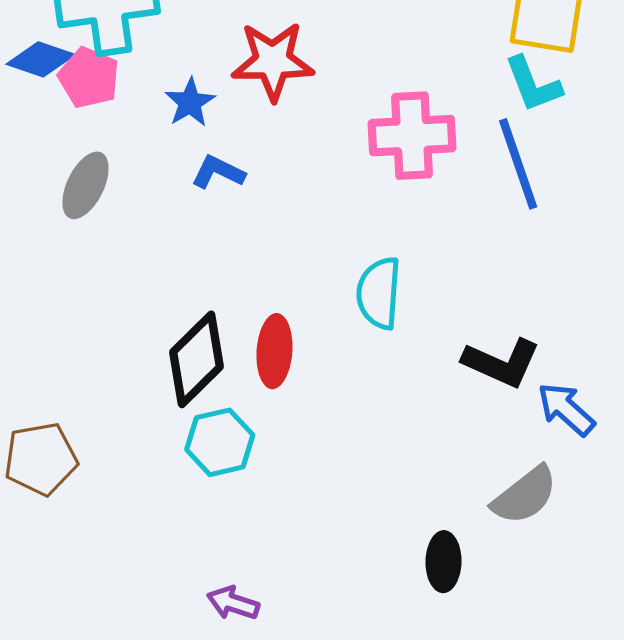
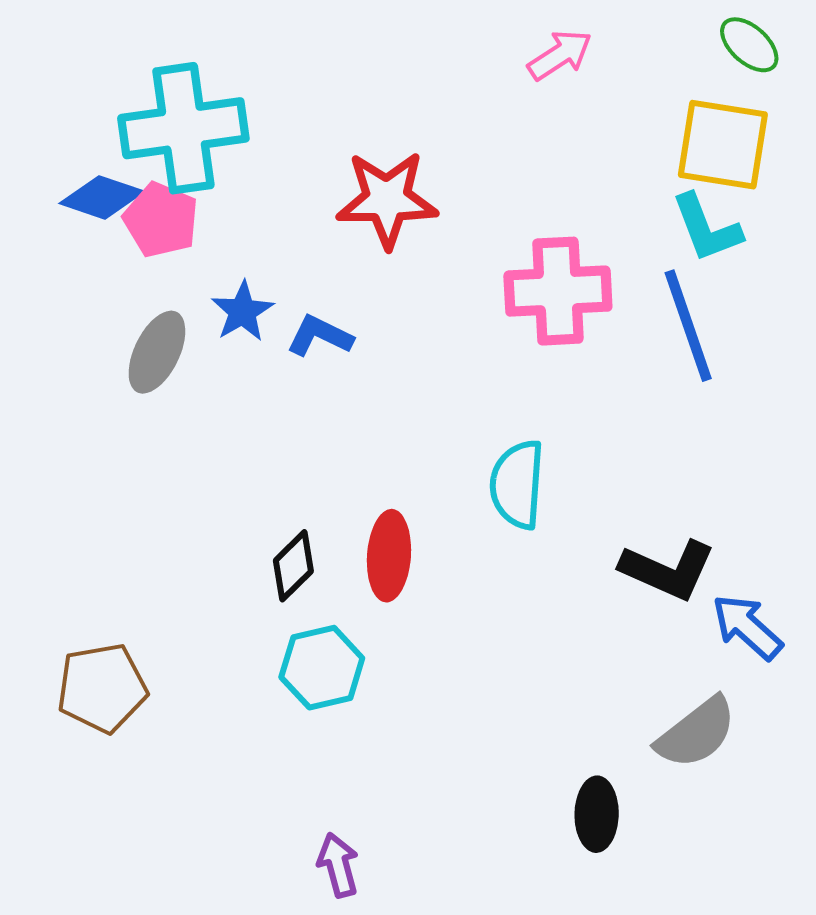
blue star: (190, 103) -> (242, 311), moved
black diamond: (197, 359) -> (293, 566), size x0.6
purple arrow: (233, 603) -> (338, 865), turned 57

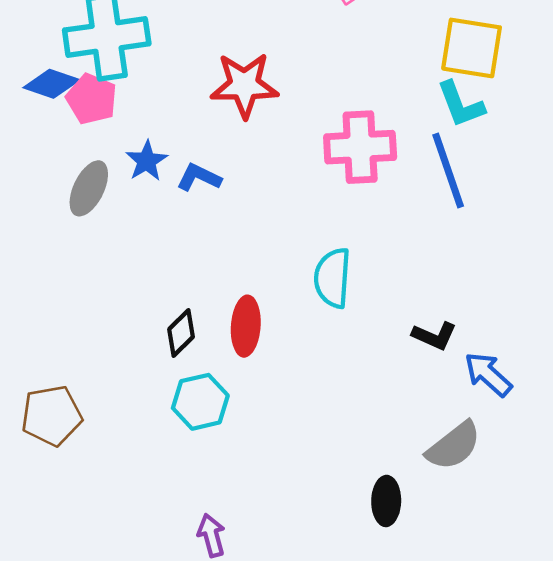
black L-shape: (668, 570) -> (434, 336), size x0.7

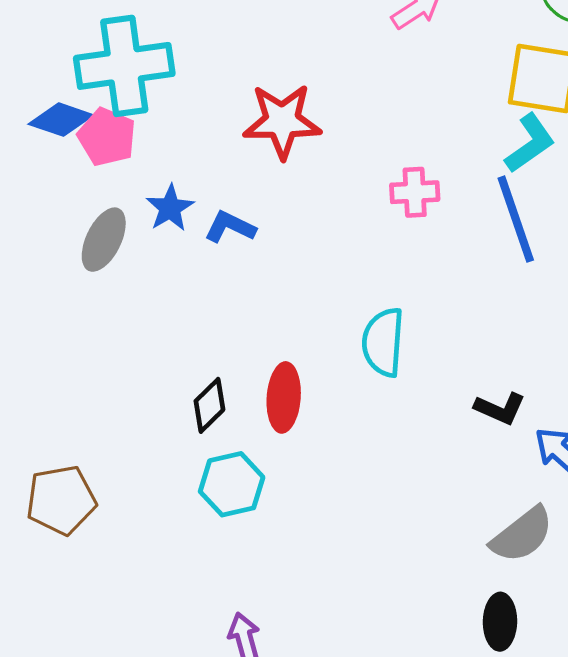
cyan L-shape: (461, 104) -> (530, 143), turned -104
pink cross: (360, 147) -> (415, 192), size x0.6
black ellipse: (386, 501) -> (500, 622), moved

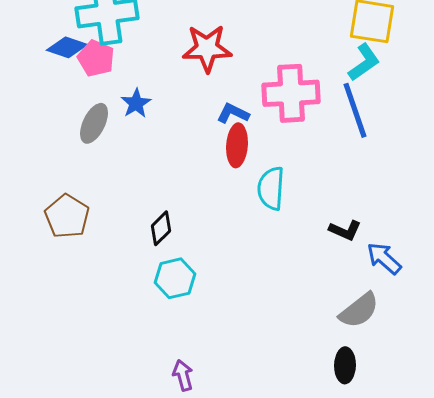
pink cross: (415, 192) -> (291, 93), size x1.8
blue L-shape: (230, 227) -> (233, 113), moved
red ellipse: (284, 397) -> (237, 145), moved
brown pentagon: (61, 500) -> (67, 216), moved, turned -30

